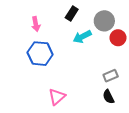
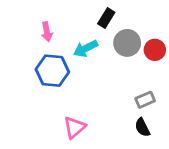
black rectangle: (72, 14) -> (106, 18), moved
gray circle: (104, 21) -> (127, 43), moved
cyan arrow: (82, 37) -> (86, 48), moved

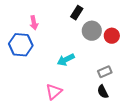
cyan arrow: (86, 48) -> (66, 60), moved
blue hexagon: (52, 71) -> (21, 45), moved

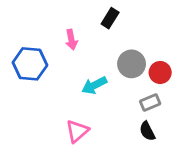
pink arrow: (34, 23) -> (71, 40), moved
gray circle: (92, 31) -> (132, 64), moved
red circle: (112, 36) -> (160, 72), moved

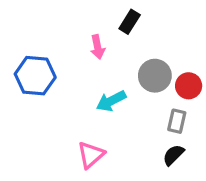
pink arrow: (71, 40) -> (98, 47), moved
gray rectangle: (150, 103) -> (177, 121), turned -54
black semicircle: (147, 131) -> (173, 155), turned 72

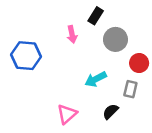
gray circle: (155, 76) -> (115, 39), moved
cyan arrow: (111, 101) -> (96, 79), moved
black semicircle: (173, 155) -> (111, 111), moved

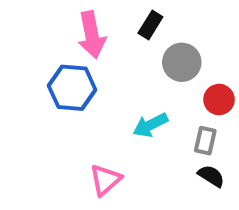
pink arrow: (72, 34) -> (92, 35), moved, size x1.6
blue hexagon: (26, 56) -> (72, 88), moved
black semicircle: (111, 111) -> (211, 176), moved, turned 77

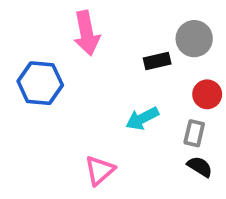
black rectangle: (150, 25) -> (157, 61), moved, turned 45
gray circle: (182, 62) -> (194, 39), moved
blue hexagon: (72, 88) -> (40, 83), moved

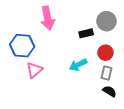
red circle: (207, 94) -> (105, 53), moved
pink triangle: (100, 170) -> (34, 70), moved

